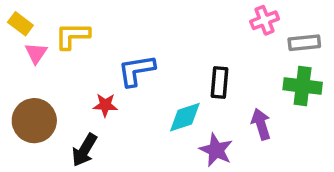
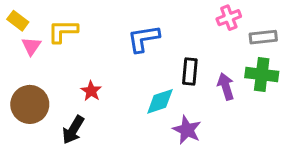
blue L-shape: (136, 70) -> (143, 39), moved
red star: (105, 105) -> (91, 91), turned 30
purple arrow: (261, 124) -> (226, 86), moved

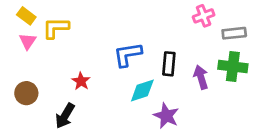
yellow rectangle: (18, 21) -> (26, 16), moved
blue L-shape: (143, 39) -> (128, 55), moved
brown circle: (30, 104) -> (26, 93), size x0.7

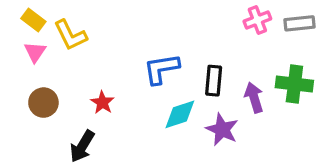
yellow L-shape: (56, 28) -> (70, 35), turned -116
gray rectangle: (234, 33) -> (300, 23), moved
brown circle: (26, 93) -> (43, 103), moved
purple star: (166, 116) -> (222, 129), moved

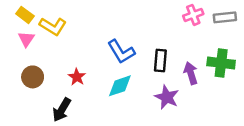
yellow L-shape: (70, 35) -> (53, 26), turned -32
blue L-shape: (161, 69) -> (121, 52), turned -112
cyan diamond: (180, 114) -> (120, 86), moved

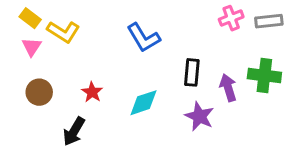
blue L-shape: (121, 52) -> (143, 38), moved

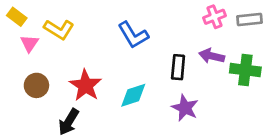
yellow rectangle: (30, 18) -> (17, 17), moved
purple arrow: (228, 88) -> (212, 56), moved, turned -60
red star: (92, 92) -> (86, 85), size x1.6

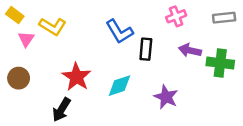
pink cross: (214, 17) -> (176, 16), moved
black rectangle: (178, 67) -> (146, 49), moved
brown circle: (36, 85) -> (19, 78), moved

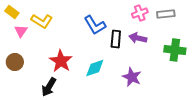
gray rectangle: (224, 18) -> (166, 14), moved
purple arrow: (190, 50) -> (138, 38), moved

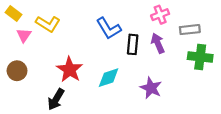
gray rectangle: (166, 14) -> (190, 30), moved
purple arrow: (138, 38) -> (158, 43), turned 54

